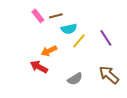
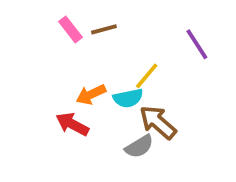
cyan semicircle: (69, 29) -> (128, 98), moved
purple line: (106, 38) -> (197, 44), moved
brown arrow: (109, 75) -> (158, 122), moved

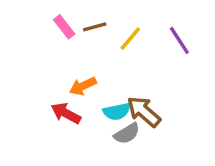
yellow line: (147, 76) -> (130, 39), moved
cyan semicircle: (128, 98) -> (117, 112), moved

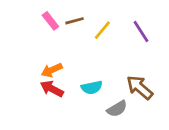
orange arrow: (83, 86) -> (52, 70), moved
brown arrow: (144, 112) -> (140, 87), moved
gray semicircle: (127, 134) -> (117, 109), moved

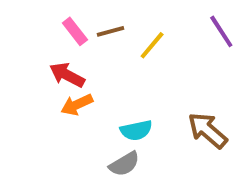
purple line: (141, 32) -> (221, 31), moved
red arrow: (52, 89) -> (67, 75), moved
gray semicircle: (117, 109) -> (124, 164), moved

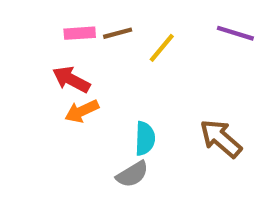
pink rectangle: (75, 31) -> (80, 33), turned -56
purple line: (221, 31) -> (235, 33), turned -40
cyan semicircle: (136, 130) -> (145, 138), turned -76

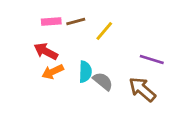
purple line: (235, 33) -> (152, 60), moved
cyan semicircle: (145, 138) -> (85, 72), moved
gray semicircle: (132, 174) -> (103, 81), moved, turned -110

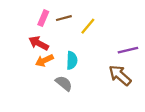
pink rectangle: (51, 21) -> (43, 18), turned -63
purple line: (152, 60) -> (128, 50), turned -30
gray semicircle: (103, 81) -> (64, 83), moved

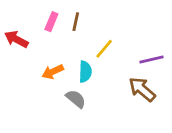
brown line: (64, 18) -> (76, 22), turned -63
yellow line: (88, 26) -> (104, 49), moved
red arrow: (39, 43) -> (16, 39), moved

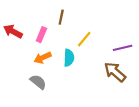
pink rectangle: (51, 22) -> (41, 35), moved
gray semicircle: (76, 99) -> (38, 82), moved

